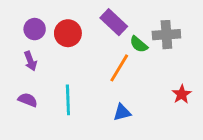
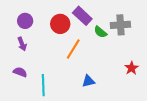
red circle: (68, 33) -> (60, 24), moved
orange line: (119, 68) -> (73, 49), moved
cyan line: (68, 100) -> (43, 85), moved

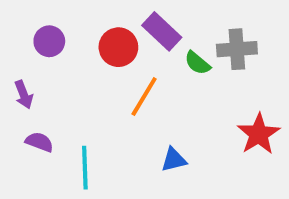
purple arrow: (22, 44) -> (24, 95), moved
red star: (132, 68) -> (259, 134), size x1.5

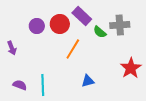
purple circle: (49, 41) -> (37, 26), moved
purple semicircle: (39, 142) -> (20, 85), moved

